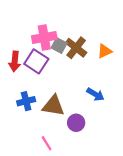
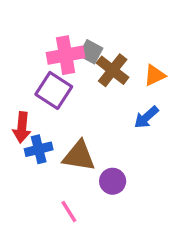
gray square: (59, 45) -> (91, 52), moved
red arrow: (15, 61) -> (22, 127), moved
blue arrow: (95, 94) -> (146, 117), moved, turned 108

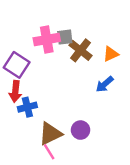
gray square: (91, 52) -> (65, 37), turned -35
purple square: (54, 90) -> (17, 65), moved
brown triangle: (79, 156) -> (50, 134), moved, turned -35

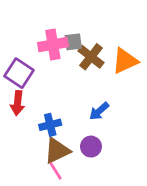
orange triangle: (111, 54) -> (125, 61), size x1.5
blue arrow: (105, 84) -> (99, 111), moved
blue cross: (27, 107) -> (50, 125), moved

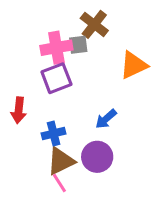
brown cross: (91, 57) -> (94, 24), moved
purple square: (19, 73) -> (56, 78), moved, turned 36
purple circle: (91, 147) -> (97, 157), size x1.4

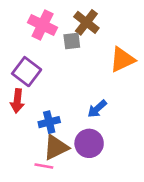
pink cross: (56, 48) -> (43, 25), moved, turned 36
purple square: (56, 78) -> (27, 72), moved, turned -32
pink line: (59, 183) -> (44, 166), moved, turned -48

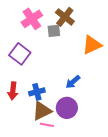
pink cross: (43, 25) -> (32, 19), turned 30
red arrow: (17, 101) -> (13, 91), moved
pink line: (44, 166) -> (47, 125), moved

